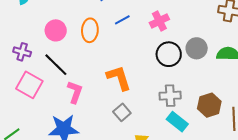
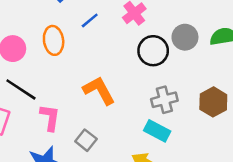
gray square: (122, 112) -> (86, 140), moved
cyan rectangle: (177, 122) -> (157, 131), moved

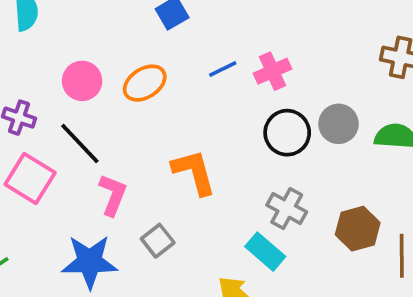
blue line: (90, 20) -> (223, 69), moved
orange ellipse: (54, 40) -> (145, 83), turned 52
gray cross: (164, 100) -> (287, 209), turned 30

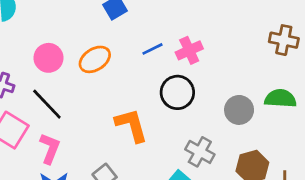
gray circle: (339, 124) -> (239, 110), moved
black circle: (287, 133) -> (177, 92), moved
pink L-shape: (113, 195) -> (50, 148), moved

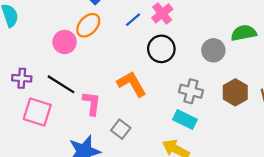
pink circle: (49, 58) -> (65, 42), moved
orange ellipse: (95, 59) -> (88, 25), moved
pink L-shape: (50, 148) -> (92, 103), moved

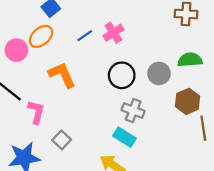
black circle: (161, 49) -> (122, 75), moved
orange L-shape: (132, 84) -> (62, 75), moved
brown hexagon: (235, 92) -> (188, 101), moved

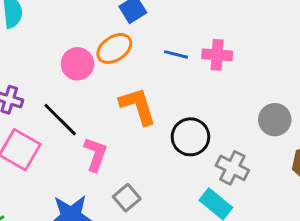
pink cross: (113, 33) -> (217, 55), turned 30
blue line: (85, 36) -> (176, 54), turned 42
black circle: (122, 75) -> (190, 137), moved

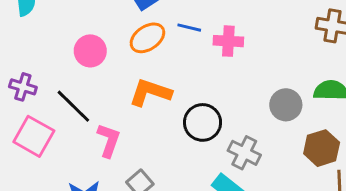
orange ellipse: (114, 48) -> (147, 38), moved
blue line: (176, 54) -> (189, 28), moved
orange L-shape: (138, 106) -> (150, 92), turned -54

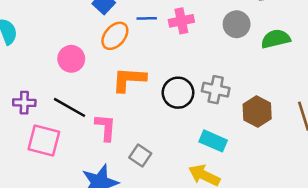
gray circle: (286, 105) -> (237, 24), moved
brown hexagon: (322, 148) -> (257, 112), moved
gray cross: (244, 153) -> (216, 90), moved

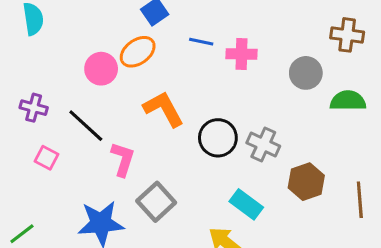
orange ellipse: (115, 36) -> (138, 52), moved
orange L-shape: (129, 80) -> (164, 109), turned 45
pink square: (44, 140) -> (46, 158), size x0.6
gray square: (140, 155) -> (156, 202), size x1.4

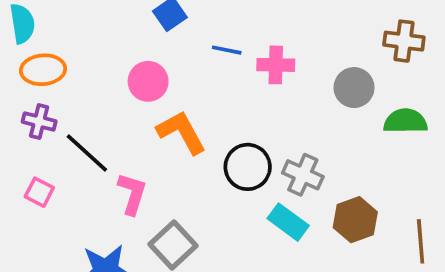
orange ellipse: (138, 52) -> (43, 70), moved, turned 32
pink circle: (101, 69) -> (148, 81), moved
purple cross: (34, 108) -> (39, 122), moved
cyan rectangle: (246, 204) -> (288, 222), moved

